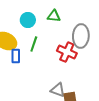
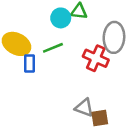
cyan circle: (28, 20) -> (61, 18), moved
green line: (34, 44) -> (53, 48), turned 49

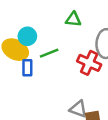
cyan circle: (61, 18) -> (27, 36), moved

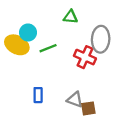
blue rectangle: (27, 68) -> (38, 95), moved

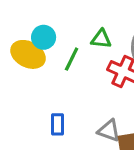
green triangle: (70, 17) -> (101, 39), moved
green line: (48, 48) -> (72, 59), turned -42

